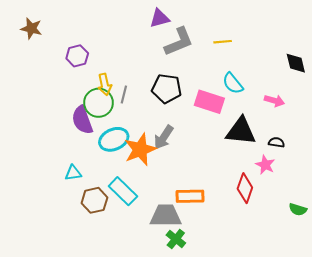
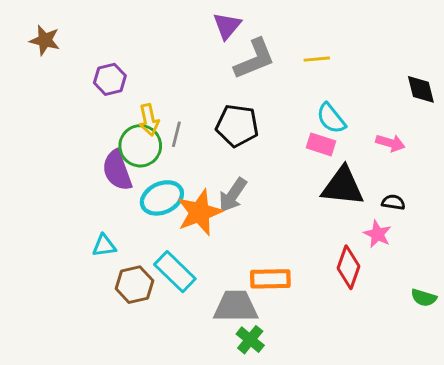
purple triangle: (160, 18) -> (227, 26), turned -35
pink rectangle: (209, 102) -> (321, 144), moved, size x0.7

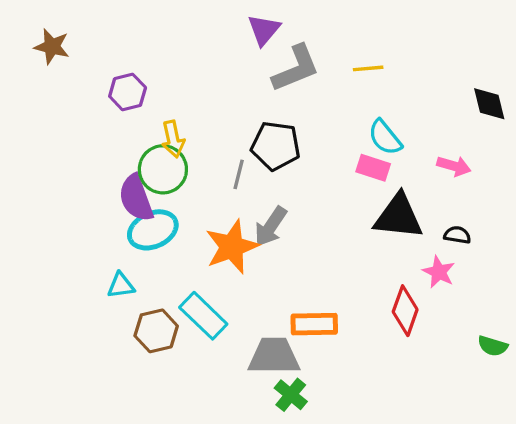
gray line: (176, 134) -> (239, 174), moved
cyan ellipse: (162, 198) -> (153, 230), moved

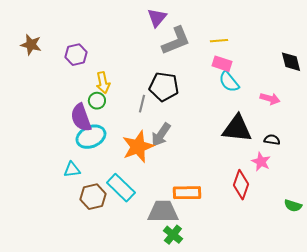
brown star: (52, 47) -> (31, 45), moved
pink rectangle: (373, 168) -> (222, 64), moved
green circle: (163, 169) -> (97, 101), size x0.6

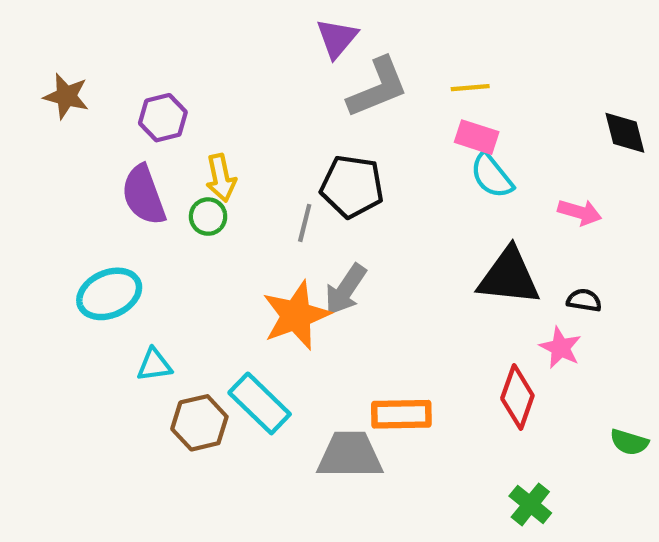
purple semicircle: (81, 118) -> (144, 195), moved
cyan ellipse: (91, 137) -> (109, 294), moved
green cross: (173, 235) -> (530, 504), moved

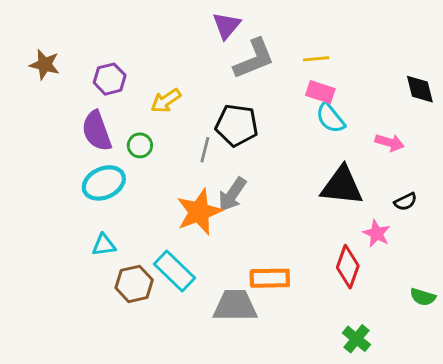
yellow arrow: (221, 178) -> (166, 101), moved, turned 68
cyan ellipse: (109, 294) -> (104, 183), moved
black semicircle: (584, 300) -> (405, 202), moved, turned 145

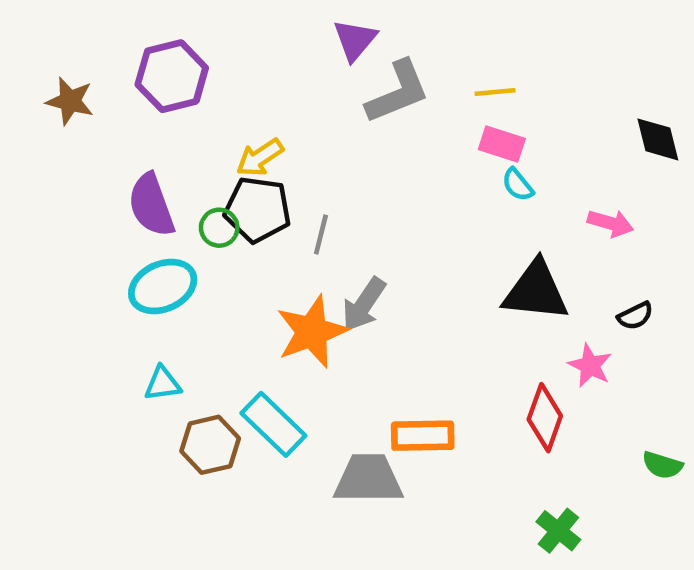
purple hexagon: (110, 79) -> (172, 76), moved, size x1.4
cyan semicircle: (330, 118) -> (518, 185), size x0.7
black pentagon: (237, 125) -> (258, 210), moved

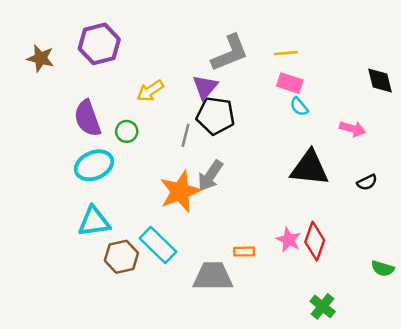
purple triangle: (355, 40) -> (205, 87), moved
black pentagon: (258, 210) -> (215, 116), moved
pink star: (590, 366) -> (289, 240), moved
cyan triangle: (163, 384) -> (94, 222), size x1.5
orange rectangle: (423, 436) -> (244, 252), size x0.6

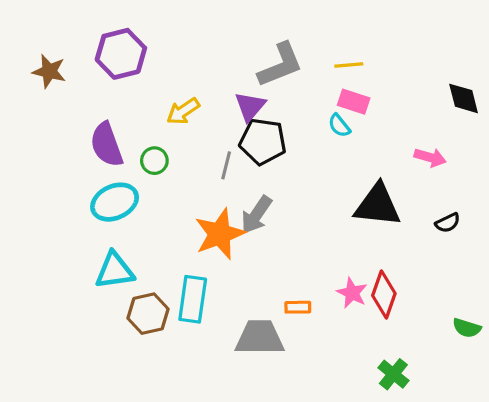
cyan semicircle: (299, 107) -> (339, 126), moved
cyan rectangle: (158, 245) -> (193, 299), turned 54

